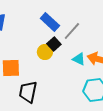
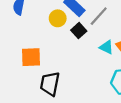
yellow circle: (45, 52) -> (58, 18), moved

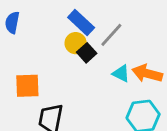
yellow circle: (58, 18) -> (76, 43), moved

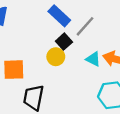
yellow circle: (76, 43) -> (56, 57), moved

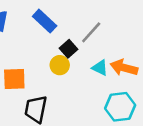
blue rectangle: (59, 16) -> (45, 21), moved

